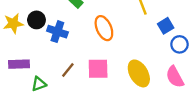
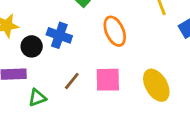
black circle: (36, 20) -> (32, 46), moved

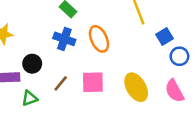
blue cross: (59, 35) -> (64, 39), moved
black circle: (32, 46) -> (32, 64), moved

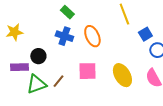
brown line: (61, 83) -> (58, 81), moved
green triangle: (30, 98) -> (36, 84), size x1.5

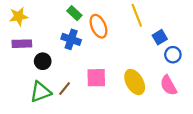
yellow star: (14, 32) -> (19, 16), moved
orange ellipse: (92, 36) -> (98, 26), moved
purple rectangle: (19, 67) -> (22, 44), moved

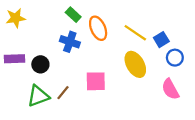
yellow line: (137, 15) -> (135, 33), moved, turned -35
purple rectangle: (22, 44) -> (14, 59), moved
yellow ellipse: (135, 82) -> (135, 64), moved

